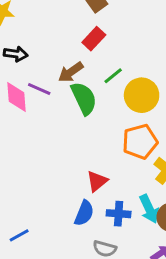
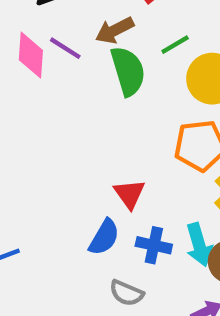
red triangle: (97, 181) -> (130, 194), turned -35

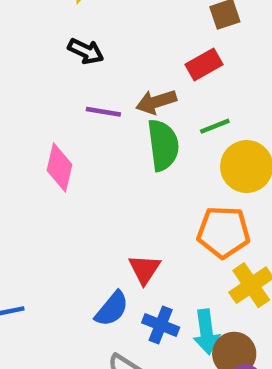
purple line: (65, 48) -> (103, 112), turned -32
pink diamond: (31, 55) -> (60, 167), moved

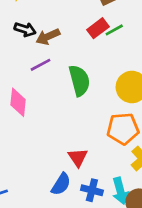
brown arrow: (156, 102) -> (48, 37), moved
purple line: (103, 112) -> (41, 65), turned -30
green line: (215, 126) -> (114, 30), moved

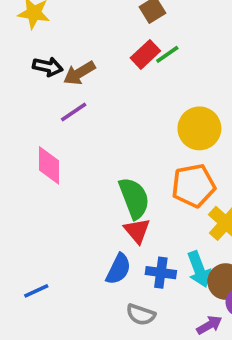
green semicircle: (79, 81) -> (134, 198), moved

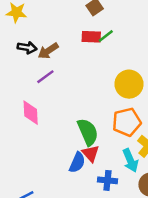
red rectangle: (145, 54) -> (91, 37), turned 48
blue semicircle: (118, 269) -> (77, 162), moved
cyan arrow: (199, 269) -> (130, 160), moved

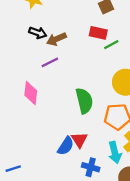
green line: (106, 36) -> (111, 45), moved
green semicircle: (88, 132) -> (84, 101), moved

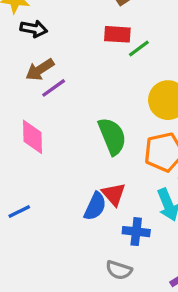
black arrow: (38, 33) -> (34, 29), moved
brown arrow: (56, 39) -> (40, 70), moved
blue line: (13, 169) -> (19, 211), moved

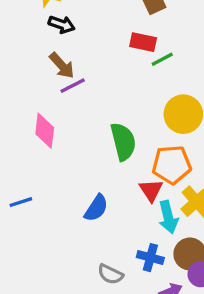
brown arrow: (40, 70) -> (62, 66), turned -108
red triangle: (114, 194) -> (151, 190), moved
blue cross: (136, 232) -> (150, 258), moved

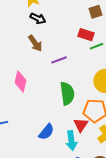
purple line: (73, 86) -> (59, 60), moved
cyan arrow: (168, 217) -> (71, 141), moved

